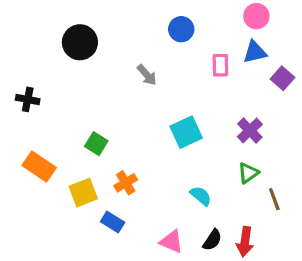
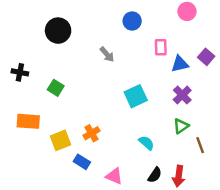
blue triangle: (255, 52) -> (180, 64), moved
green square: (96, 144) -> (56, 88), moved
orange rectangle: (39, 166) -> (28, 121), turned -30
pink triangle: (171, 242) -> (114, 176), moved

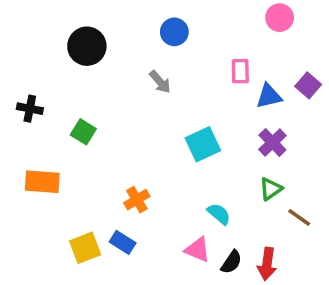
blue circle: (132, 21) -> (174, 32), moved
yellow square: (60, 140) -> (85, 248), moved
brown line: (200, 145) -> (299, 217), turned -35
pink triangle: (114, 176) -> (198, 250), moved

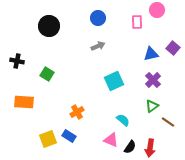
pink rectangle: (240, 71) -> (137, 22), moved
gray arrow: (160, 82) -> (98, 46), moved, turned -72

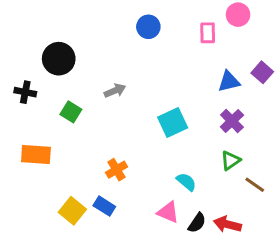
black circle: (49, 26) -> (59, 59), moved
gray arrow: (98, 46) -> (115, 91), moved
yellow square: (48, 139) -> (72, 211), turned -30
red arrow: (150, 148) -> (227, 224), turned 96

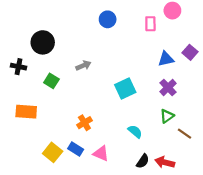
pink triangle: (168, 212) -> (101, 153), moved

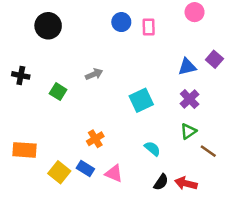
pink rectangle: (150, 24) -> (149, 27), moved
black circle: (43, 42) -> (48, 26), moved
orange rectangle: (26, 112) -> (25, 150), moved

